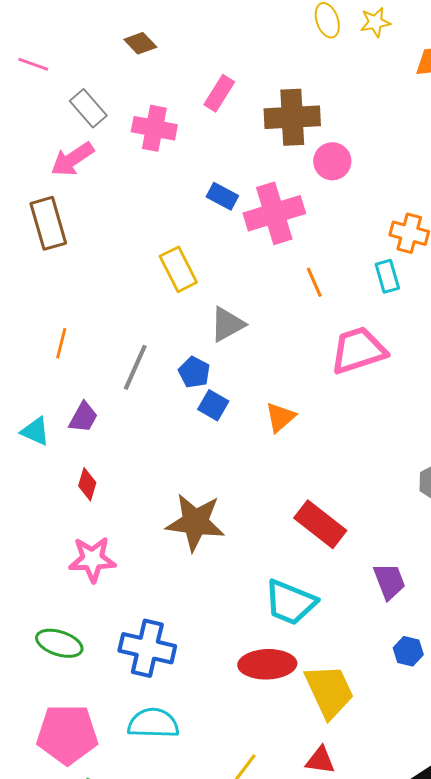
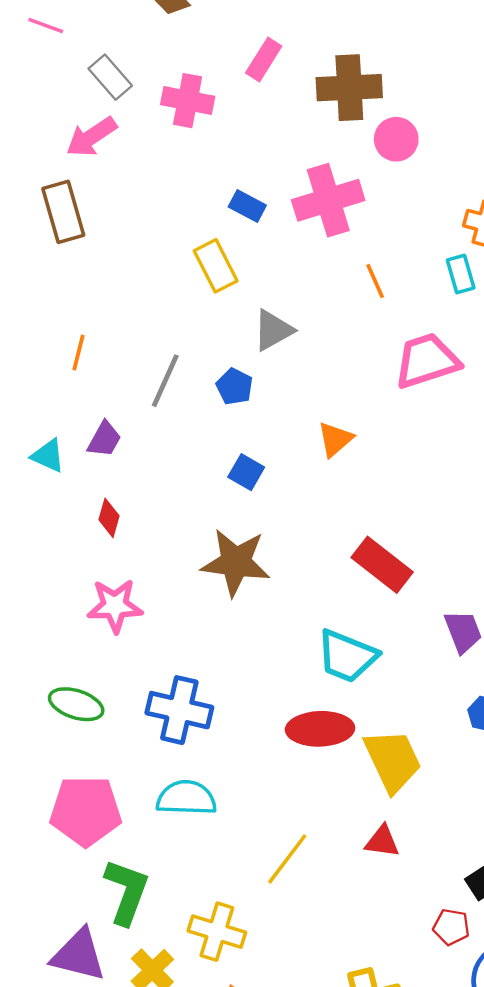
blue rectangle: (222, 196) -> (247, 206), moved
blue square: (213, 405) -> (246, 472), moved

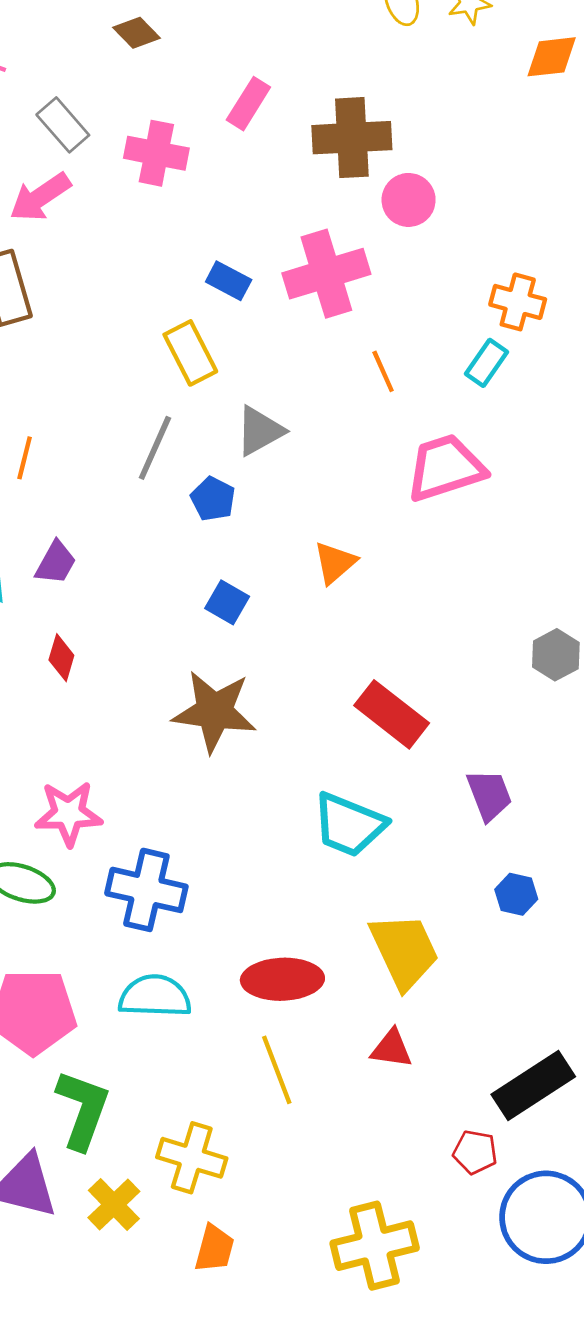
cyan rectangle: (461, 274) -> (486, 363), turned 51
gray line: (165, 381) -> (155, 448), moved
pink star: (115, 606) -> (68, 813), moved
red ellipse: (320, 729) -> (282, 979), moved
yellow line: (287, 859) -> (277, 1070), turned -58

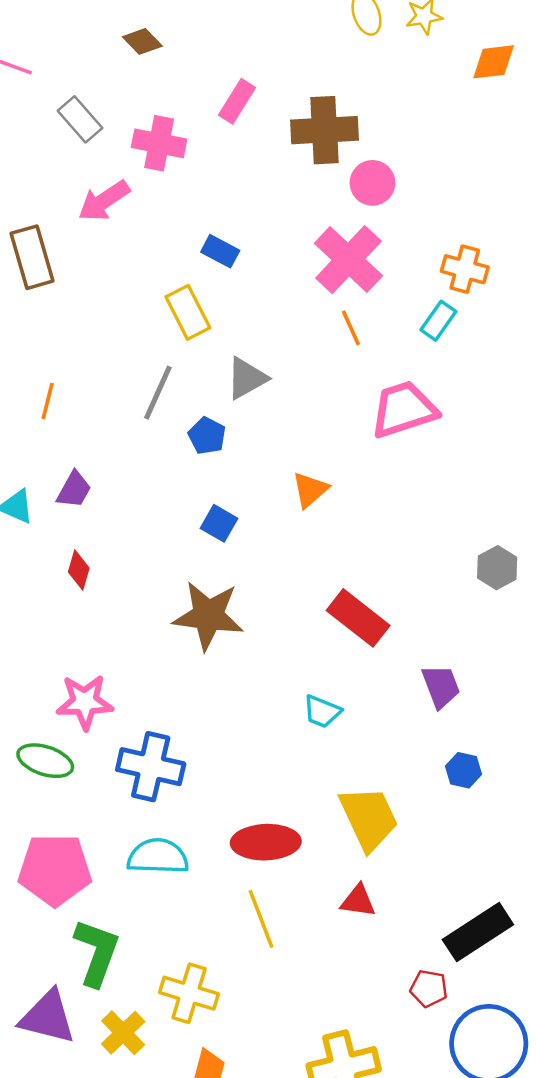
pink arrow: (40, 197) -> (104, 201), moved
pink cross: (326, 274) -> (348, 260), moved, turned -30
cyan trapezoid: (349, 825) -> (322, 711), size x0.6

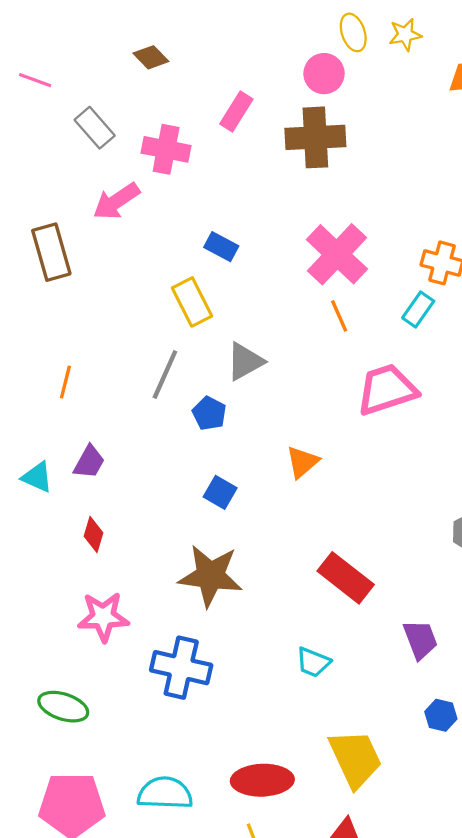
pink circle: (372, 183) -> (324, 74), moved
pink star: (85, 702) -> (103, 617), moved
blue cross: (151, 767) -> (181, 668), moved

